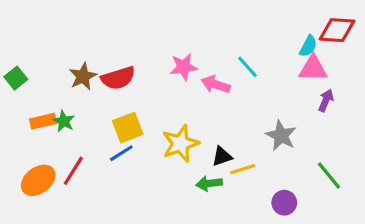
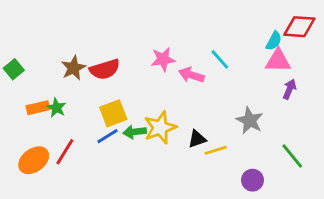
green arrow: (209, 184) -> (135, 132), moved

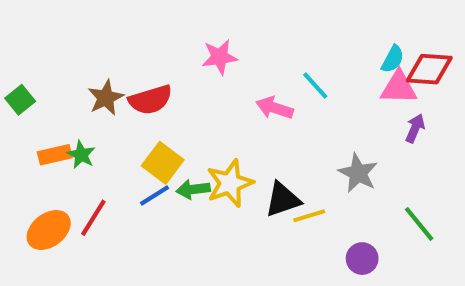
red diamond: (299, 27) -> (429, 69), moved
pink star: (163, 59) -> (220, 57), moved
yellow square: (113, 113) -> (163, 163), turned -32
black triangle: (197, 139) -> (283, 199), size x1.4

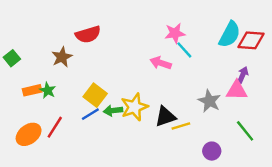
pink star: (220, 57) -> (175, 33), moved
cyan semicircle: (393, 59) -> (230, 34), size x1.6
pink triangle: (399, 88) -> (237, 90), moved
red semicircle: (150, 100) -> (88, 34), moved

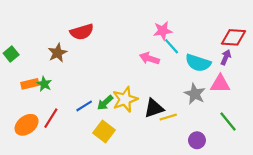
cyan semicircle: (230, 34) -> (198, 63), moved, turned 80
purple arrow: (243, 75) -> (226, 57), moved
yellow square: (95, 95) -> (104, 131), moved
green arrow: (113, 111) -> (105, 103), turned -35

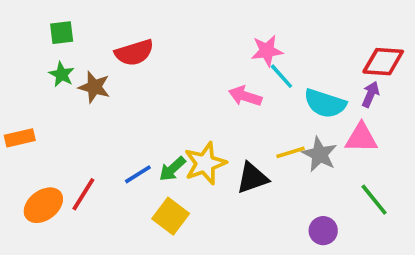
brown star: (58, 53) -> (94, 87), turned -30
green square: (11, 54) -> (62, 33), moved, turned 32
orange rectangle: (30, 84) -> (20, 138), moved
green star: (44, 84) -> (62, 74), moved
yellow line: (168, 117) -> (291, 152), moved

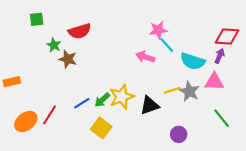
green star: (62, 74) -> (54, 45), moved
brown star: (94, 87) -> (68, 59), moved
purple circle: (323, 231) -> (179, 134), moved

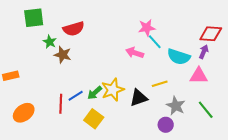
green square: (37, 19) -> (34, 18), size x1.5
gray star: (189, 91) -> (176, 106), moved
red line: (49, 115) -> (61, 104), moved, turned -30

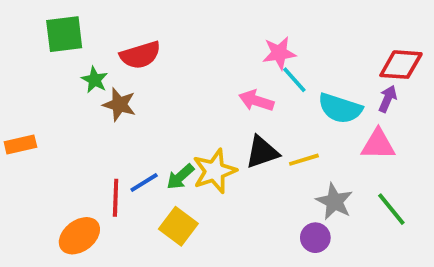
black triangle: (139, 98) -> (262, 152), moved
orange ellipse: (24, 113) -> (79, 236), moved

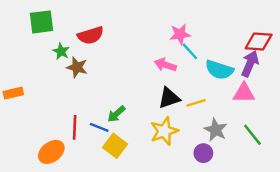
purple arrow: (388, 99) -> (250, 64), size x1.5
yellow star: (214, 171) -> (164, 131), moved
blue line: (144, 182) -> (99, 127), moved, turned 54

